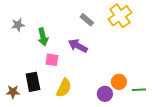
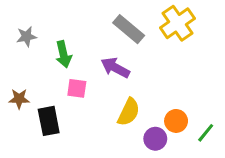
gray rectangle: (87, 20) -> (129, 29), size x1.5
yellow semicircle: (64, 88) -> (129, 112), moved
green line: (139, 90) -> (206, 133), turned -48
brown star: (13, 92) -> (19, 99), moved

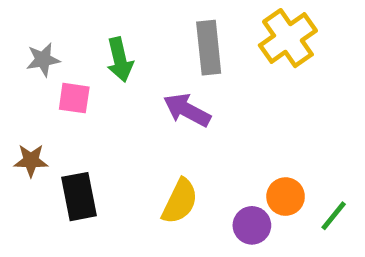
gray rectangle: (129, 29) -> (209, 48), turned 44
green arrow: (63, 54) -> (120, 60), moved
pink square: (77, 88) -> (74, 98), moved
yellow semicircle: (129, 112) -> (180, 201), moved

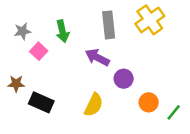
pink square: (74, 98) -> (39, 51), turned 35
black rectangle: (79, 197) -> (41, 102), turned -55
purple circle: (252, 225) -> (124, 79), moved

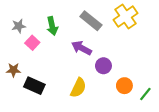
gray rectangle: (109, 25) -> (91, 21), turned -45

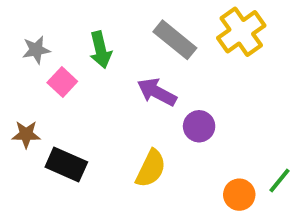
orange circle: (124, 86) -> (239, 195), moved

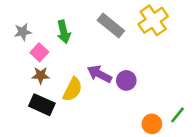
purple arrow: (157, 92) -> (99, 74), moved
brown star: (26, 134) -> (41, 75), moved
yellow semicircle: (151, 168) -> (73, 89), moved

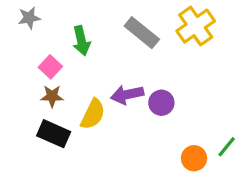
gray star: (23, 32) -> (29, 18), moved
purple arrow: (99, 74) -> (127, 95), turned -40

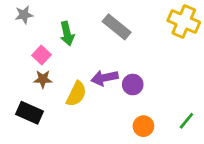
yellow cross: (196, 26) -> (184, 21), moved, turned -32
black rectangle: (54, 134) -> (29, 113), moved
orange circle: (194, 158) -> (143, 126), moved

